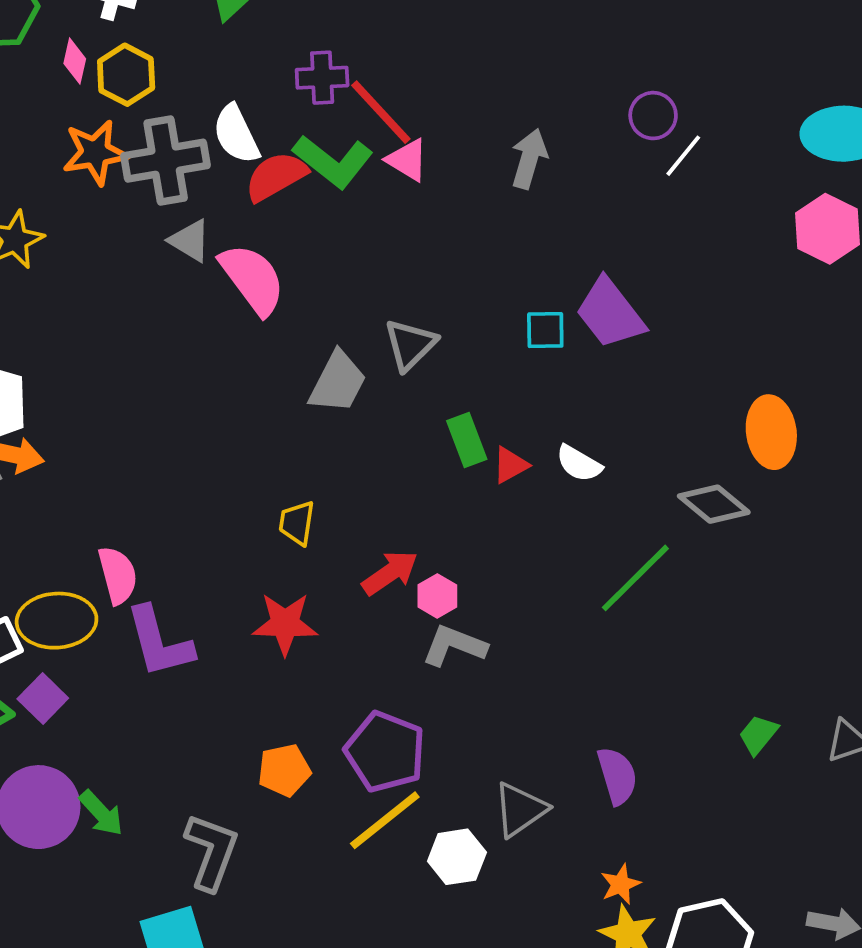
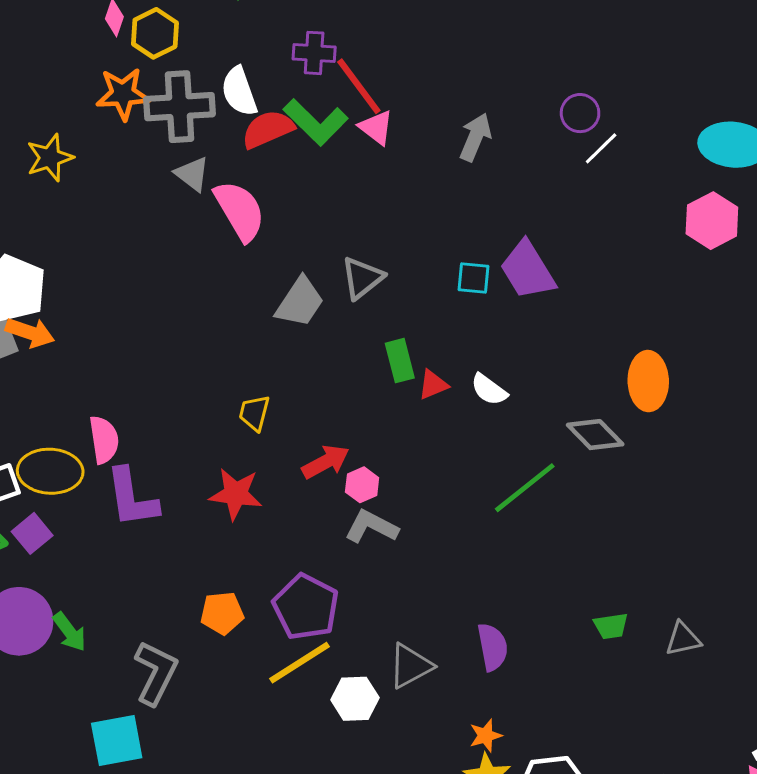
green trapezoid: (758, 735) -> (611, 626), turned -144

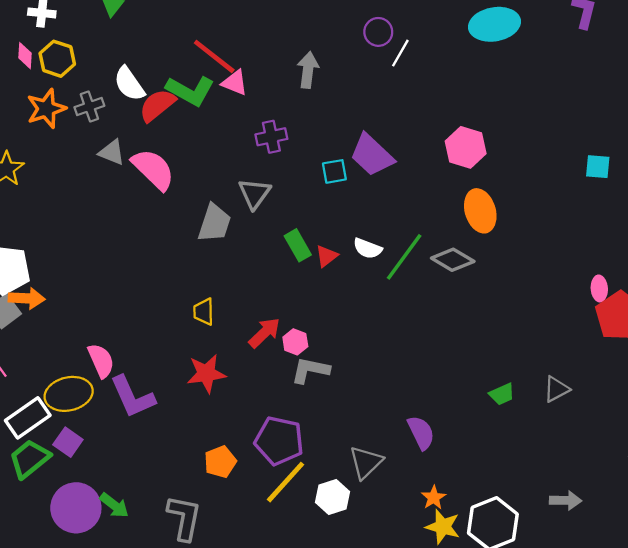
purple cross: (314, 53) -> (271, 137), moved
gray cross: (179, 107) -> (89, 107), size x0.6
pink hexagon: (712, 221) -> (466, 147), moved
green line: (525, 488) -> (404, 257), moved

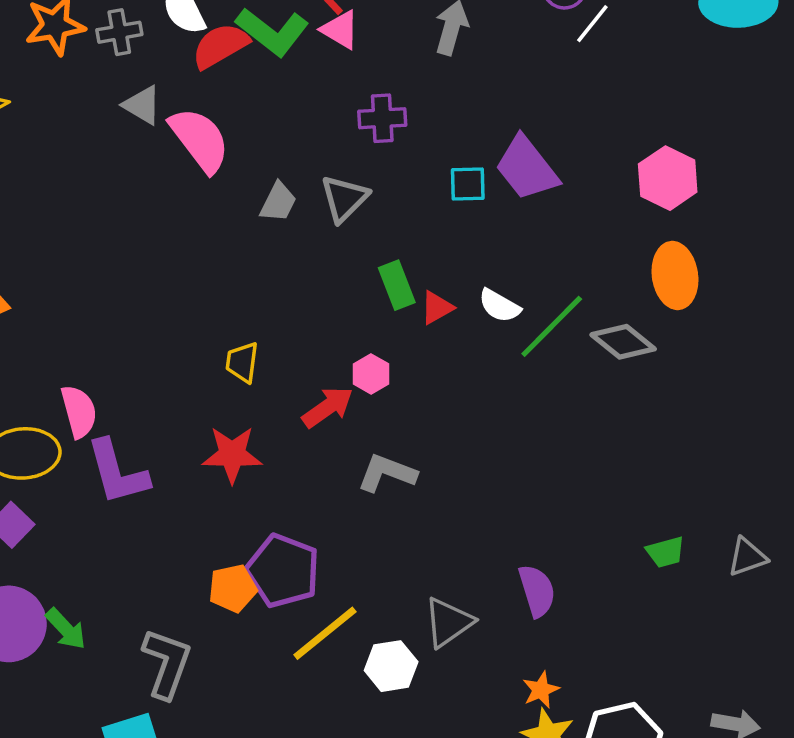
gray trapezoid: (214, 223) -> (278, 202), moved, size x0.7
pink hexagon: (295, 342) -> (371, 374), moved
purple pentagon: (279, 441) -> (283, 571), moved

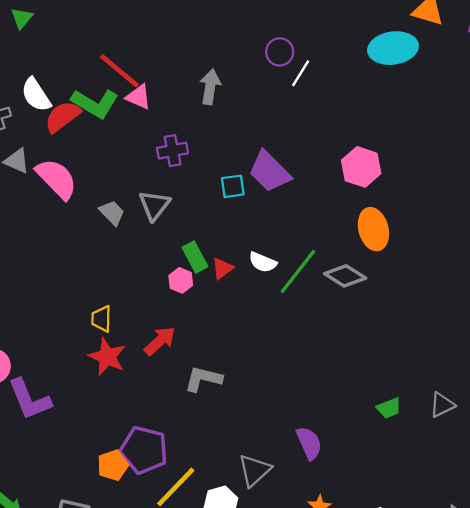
gray trapezoid: (278, 202) -> (112, 213), turned -64
pink hexagon: (371, 374) -> (181, 280), moved
red star: (232, 454) -> (107, 357), moved, turned 30

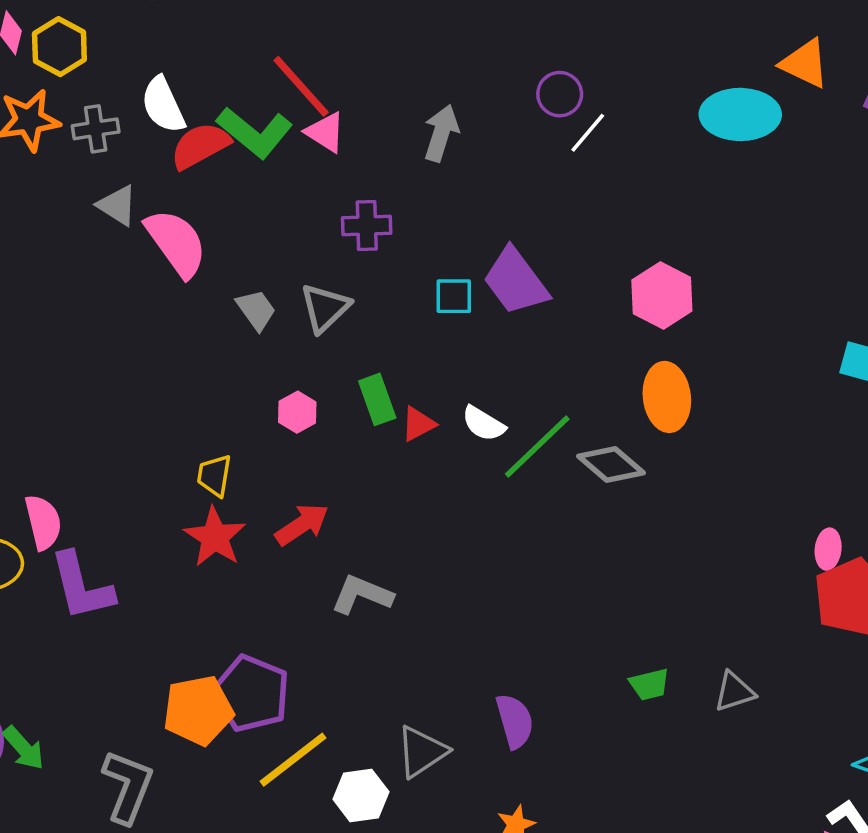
pink hexagon: (181, 280) -> (297, 412), moved
orange pentagon: (113, 465) -> (198, 710), size x1.4

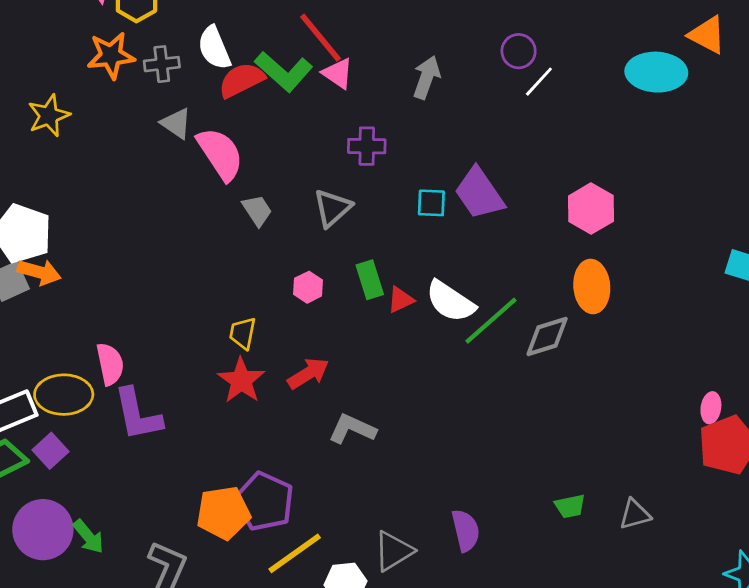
gray trapezoid: (256, 310) -> (257, 210), moved
white semicircle: (483, 424) -> (450, 301), size x1.5
gray diamond: (611, 464) -> (547, 337), turned -60

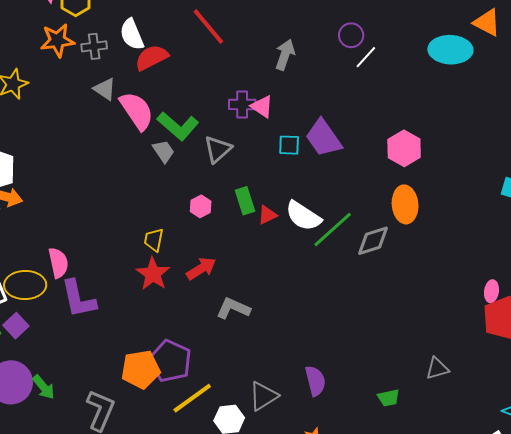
green L-shape: (284, 72) -> (178, 126), moved
pink triangle: (338, 73) -> (262, 107), moved
green trapezoid: (570, 506) -> (389, 398), moved

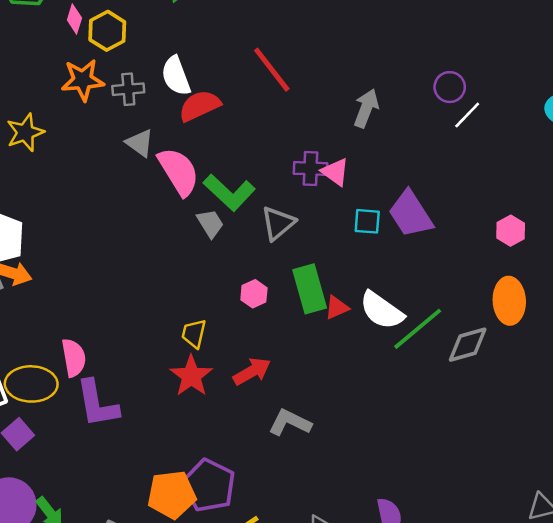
pink hexagon: (404, 148) -> (511, 231), size x0.7
green rectangle: (245, 201) -> (310, 289), size x1.4

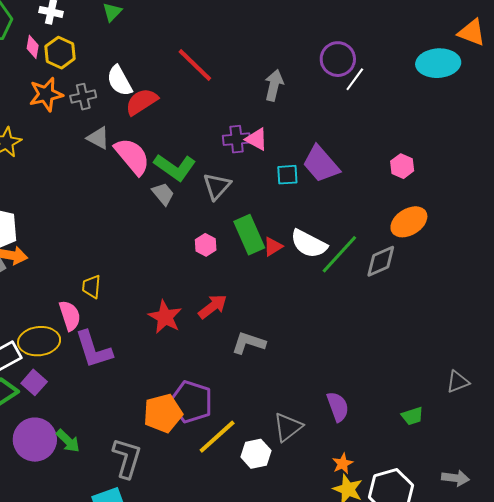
purple circle: (450, 87) -> (338, 59), size x1.4
orange ellipse: (509, 301) -> (409, 222), turned 69
yellow trapezoid: (194, 334) -> (91, 286), moved

